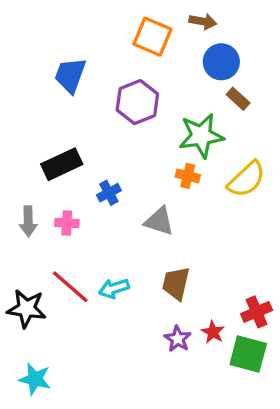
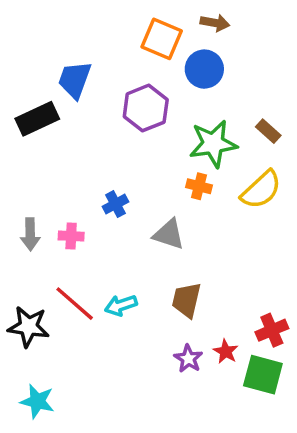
blue circle: (221, 62) -> (204, 69), moved
brown rectangle: (238, 99) -> (268, 131), moved
black rectangle: (62, 164) -> (37, 119), moved

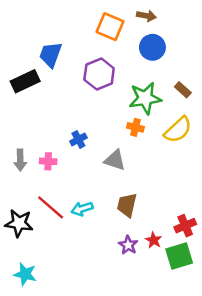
blue circle: (204, 69) -> (152, 47), moved
green square: (263, 375) -> (179, 256), turned -32

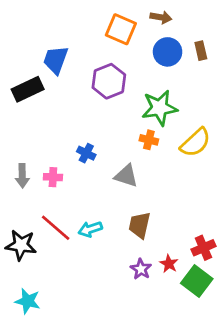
brown rectangle: (183, 90) -> (201, 51), moved, turned 35
blue cross: (78, 139) -> (86, 153), turned -35
green square: (179, 256) -> (197, 281), turned -36

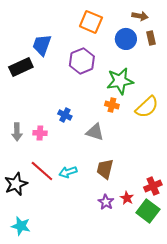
brown arrow: (161, 17) -> (140, 16), moved
black star: (21, 245) -> (16, 184), turned -30

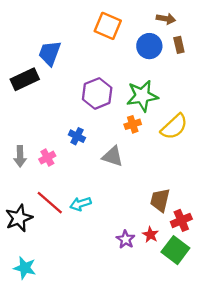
purple hexagon: (82, 61) -> (97, 93), moved
orange cross: (112, 105) -> (133, 124), turned -32
pink cross: (40, 133) -> (47, 158), turned -32
brown trapezoid: (105, 169) -> (160, 200), moved

